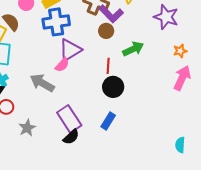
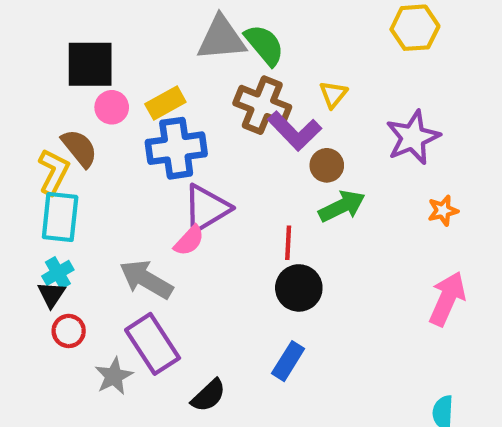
purple star: (166, 17) -> (413, 137), turned 30
brown circle: (106, 31) -> (327, 165), moved
pink arrow: (182, 78) -> (447, 299), moved
purple rectangle: (69, 119) -> (153, 344), moved

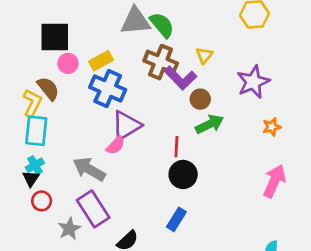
blue cross: (176, 148) -> (108, 89), turned 32

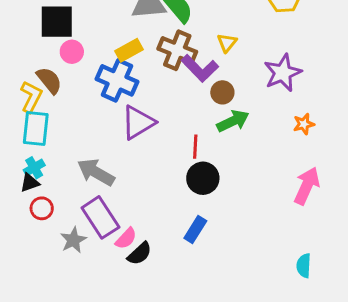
yellow rectangle: (101, 61) -> (129, 50), moved
pink semicircle: (116, 145) -> (126, 238), moved
black triangle: (31, 178) -> (30, 183), turned 36

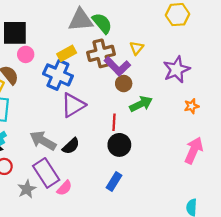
brown cross: (177, 50) -> (101, 53), turned -36
brown circle: (222, 92) -> (124, 84), moved
black semicircle: (140, 254) -> (71, 146), moved

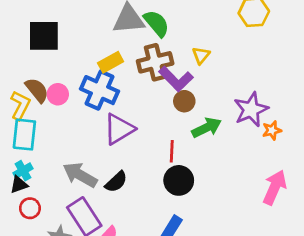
pink circle: (26, 54) -> (58, 94), moved
purple star: (176, 70) -> (251, 110), moved

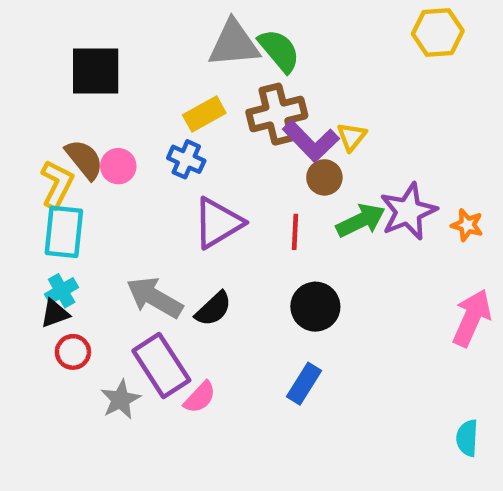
yellow triangle: (201, 55) -> (352, 137), moved
blue cross: (99, 90) -> (186, 159), size x0.6
purple star: (251, 110) -> (408, 211), moved
orange star: (272, 130) -> (467, 225), turned 30
red line: (172, 151) -> (295, 232), moved

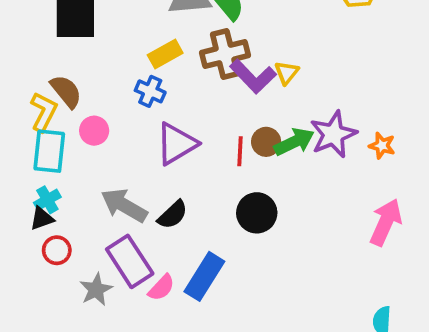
pink circle: (118, 166) -> (94, 131), moved
brown circle: (324, 177) -> (266, 142), moved
blue rectangle: (304, 384) -> (204, 276), moved, size x1.4

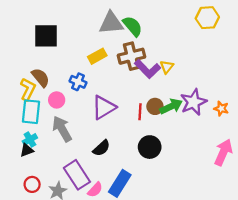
blue cross: (150, 91) -> (78, 82), moved
gray arrow: (124, 205) -> (62, 129), moved, turned 30
red circle: (57, 250) -> (32, 184), moved

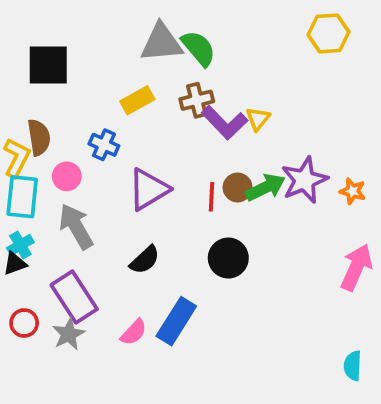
brown cross: (131, 56) -> (197, 100), size x0.7
brown semicircle: (41, 78) -> (39, 137), turned 30
purple rectangle: (77, 175) -> (74, 297), moved

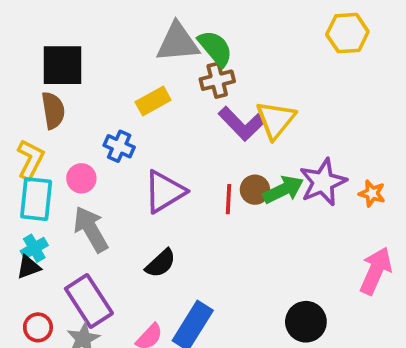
brown cross: (197, 100) -> (217, 80), moved
yellow triangle: (258, 119) -> (276, 120), size x1.6
brown semicircle: (39, 137) -> (53, 110), moved
black circle: (228, 258) -> (306, 322), moved

